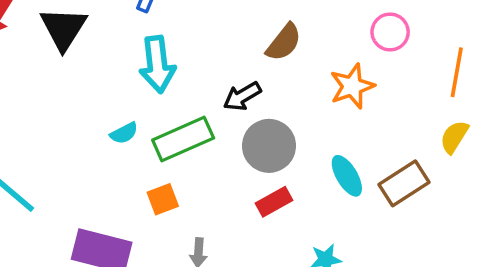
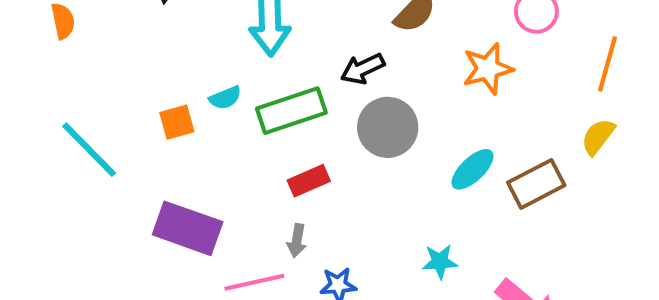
cyan ellipse: (347, 176) -> (472, 169), turned 72
orange square: (163, 199) -> (177, 122), moved
red rectangle: (274, 202) -> (309, 181), moved

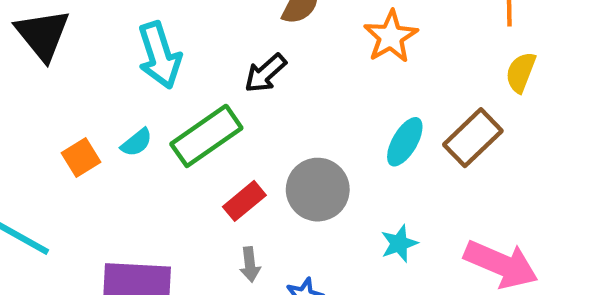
orange square: (177, 122) -> (81, 158), moved
gray circle: (388, 127) -> (318, 190), moved

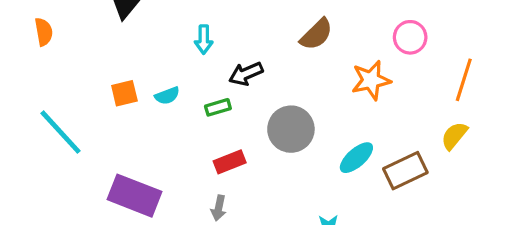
cyan arrow: (160, 55) -> (204, 39), size x0.6
black arrow: (265, 73) -> (246, 74), moved
green rectangle: (206, 136) -> (218, 107), size x0.5
gray circle: (318, 190) -> (291, 129), moved

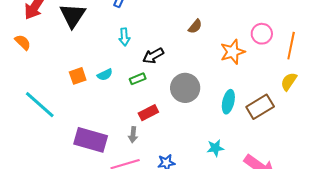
orange semicircle: (44, 32) -> (23, 42), turned -30
brown semicircle: (316, 34) -> (195, 26), size x0.7
pink circle: (410, 37) -> (262, 34), moved
cyan ellipse: (356, 158) -> (228, 102), turned -30
gray arrow: (219, 208) -> (133, 135), moved

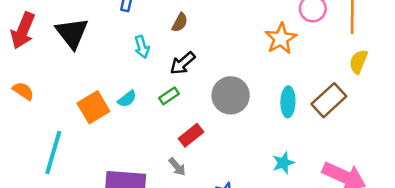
brown semicircle: (195, 26) -> (180, 23), moved
orange semicircle: (23, 42) -> (23, 91), moved
orange square: (78, 76) -> (93, 107), size x1.4
cyan line: (40, 105) -> (53, 152), turned 76
gray arrow: (133, 135) -> (177, 167), turned -35

